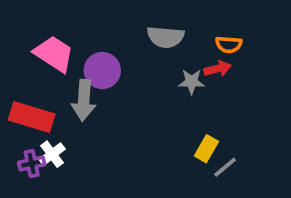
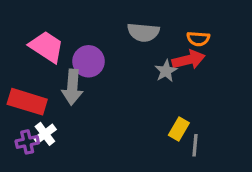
red arrow: (218, 69) -> (189, 60), size x1.4
gray star: (192, 82) -> (166, 71), turned -30
gray line: (225, 167) -> (195, 145), turned -45

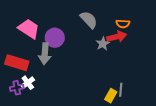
gray semicircle: (143, 32) -> (89, 20), turned -138
yellow rectangle: (179, 129) -> (111, 96), moved

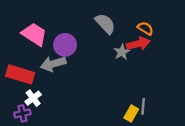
orange semicircle: (123, 24) -> (145, 28), turned -152
gray arrow: (45, 54) -> (53, 64), turned 70
purple cross: (17, 88) -> (22, 113), moved

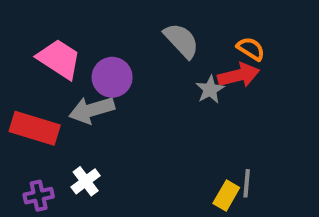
white cross: (33, 98) -> (86, 181), moved

